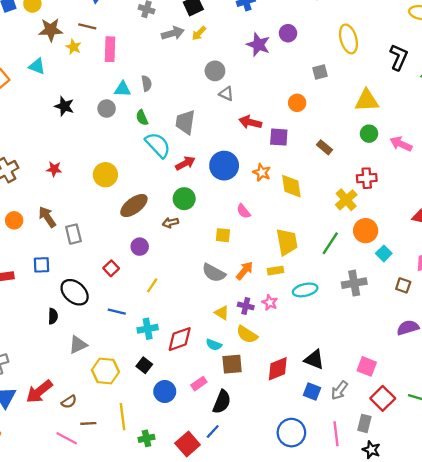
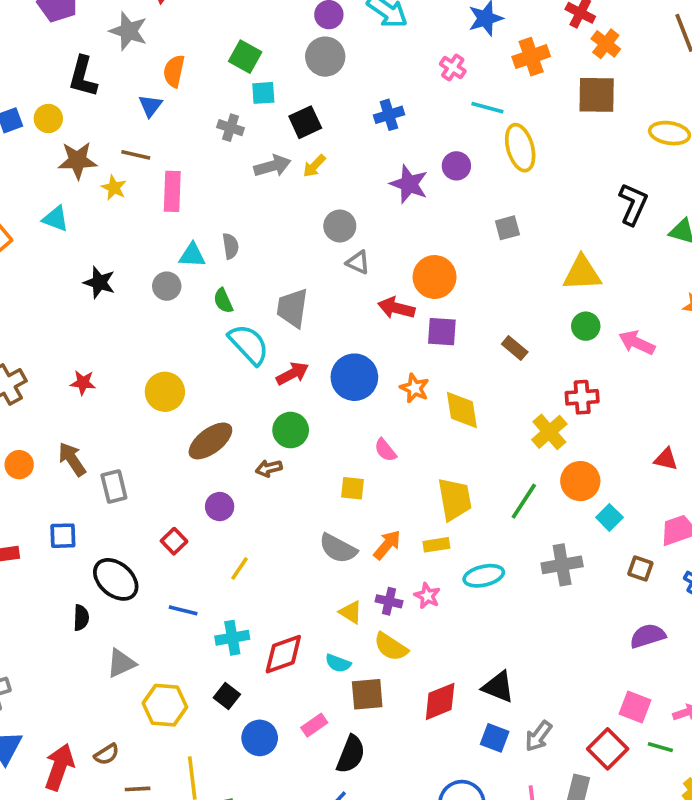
yellow ellipse: (348, 39) -> (520, 148), moved
orange circle: (297, 103) -> (435, 277), moved, size x1.5
pink square: (367, 366) -> (635, 707), moved
red arrow: (39, 392) -> (59, 767), moved, turned 148

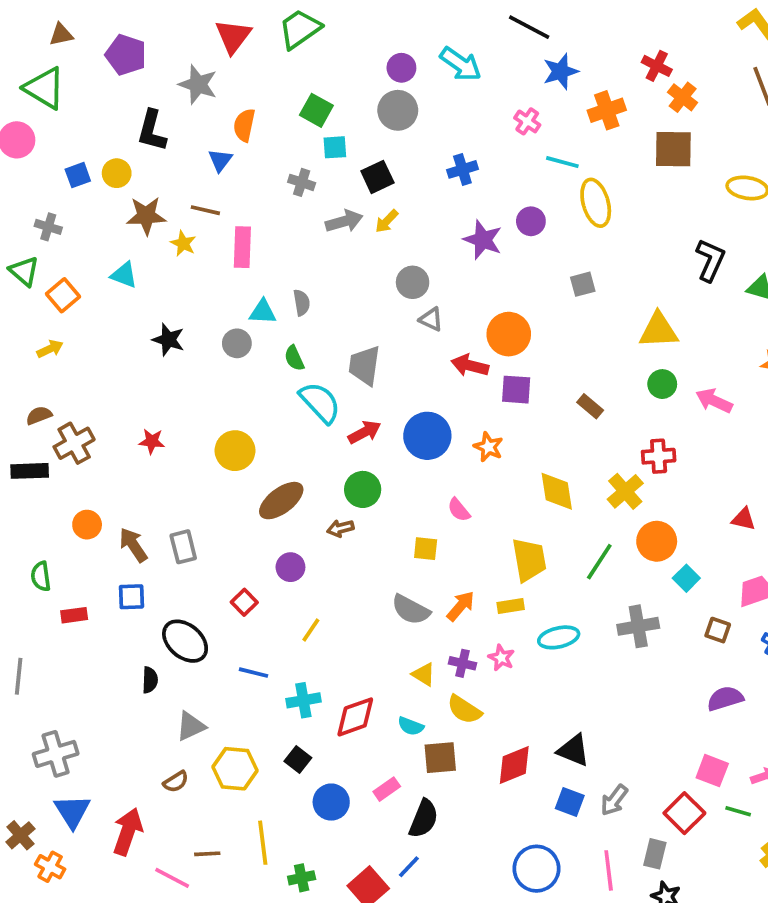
yellow diamond: (462, 410) -> (557, 491), moved
brown arrow: (72, 459) -> (133, 545), moved
brown semicircle: (107, 754) -> (176, 782), moved

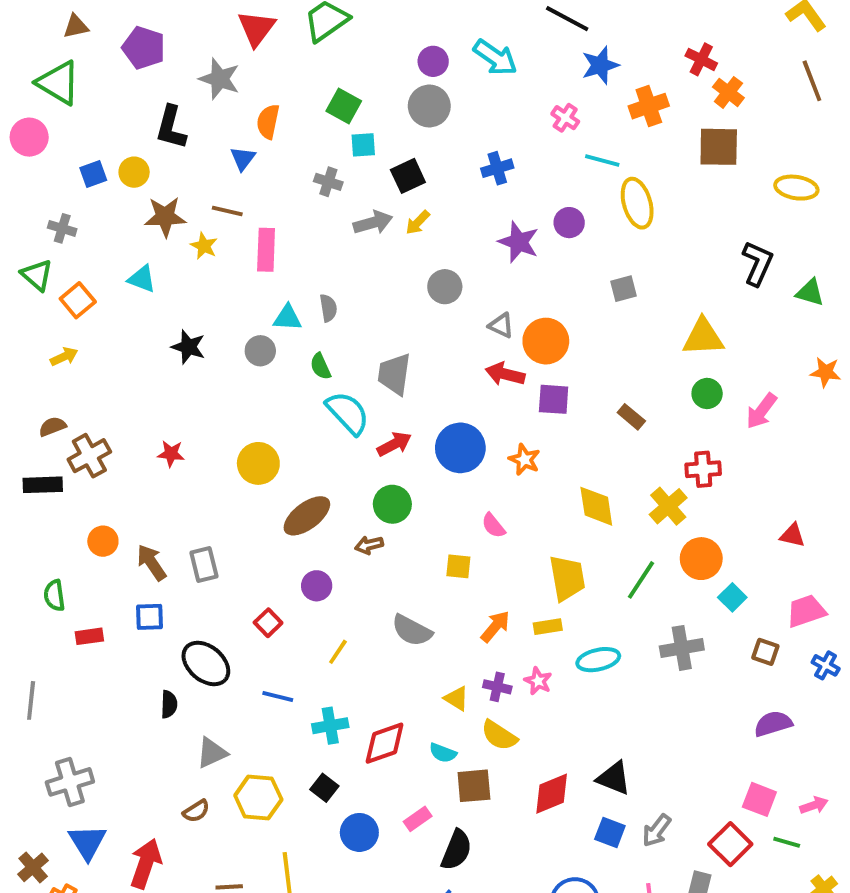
gray triangle: (431, 319) -> (501, 326), moved
pink arrow: (714, 401) -> (761, 411), turned -78
gray semicircle: (411, 610) -> (412, 630), moved

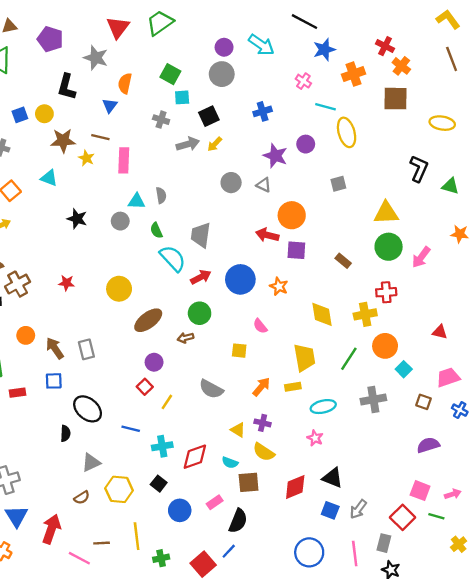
gray triangle: (501, 326) -> (264, 185), moved
green circle: (707, 393) -> (389, 247), size x1.5
yellow cross: (668, 506) -> (365, 314), turned 30
red square: (268, 623) -> (145, 387), moved
pink star: (538, 681) -> (315, 438), moved

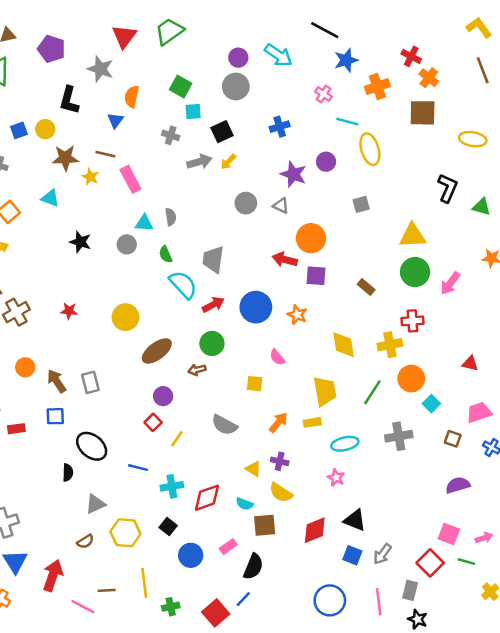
pink rectangle: (124, 160) -> (130, 179), turned -30

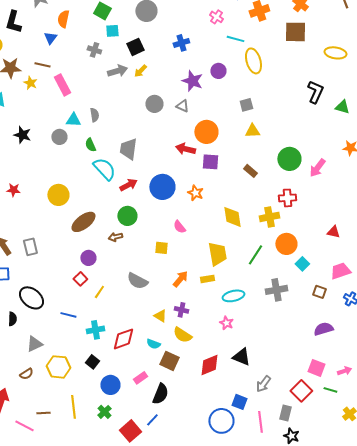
yellow triangle: (413, 236) -> (252, 131), moved, size x0.7
brown square: (265, 525) -> (169, 361), turned 30
blue square: (352, 555) -> (239, 402), moved
green cross: (171, 607) -> (104, 412), moved, turned -32

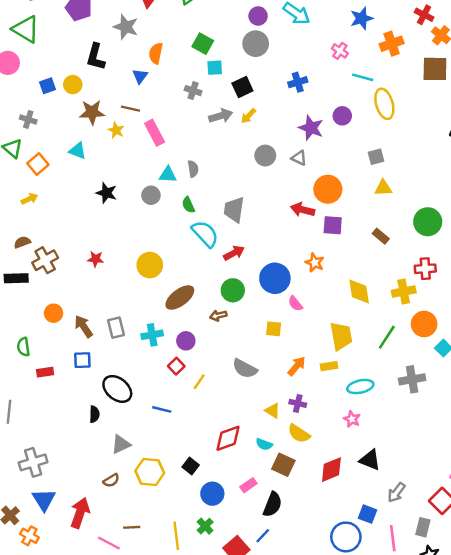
blue circle: (162, 187) -> (275, 278), moved
cyan cross: (95, 330) -> (152, 335), moved
yellow line: (73, 407) -> (176, 536), moved

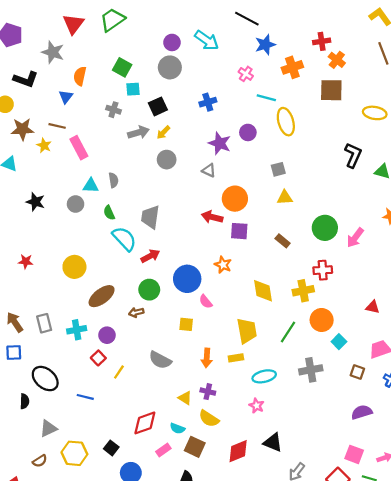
red cross: (424, 15) -> (322, 41), turned -35
black L-shape: (96, 57) -> (26, 79), turned -85
gray circle: (265, 156) -> (167, 160), moved
orange arrow: (297, 366) -> (207, 358), turned 144
pink rectangle: (248, 485) -> (163, 450), moved

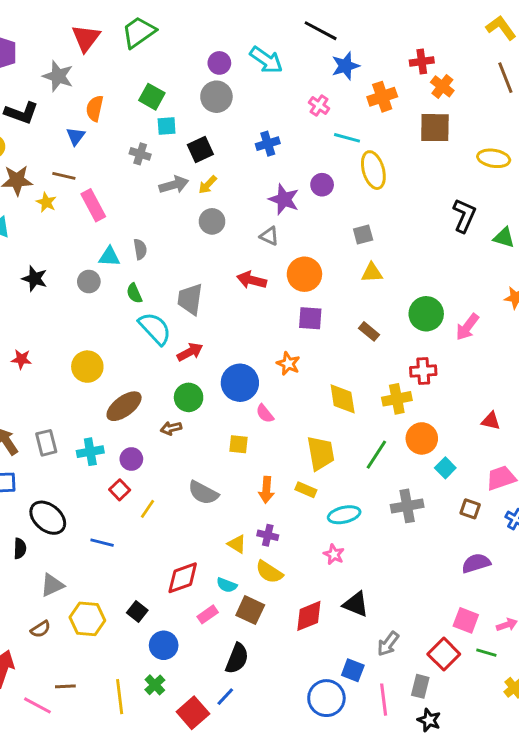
red arrow: (212, 217) -> (252, 280), moved
yellow rectangle: (236, 358) -> (306, 490), turned 32

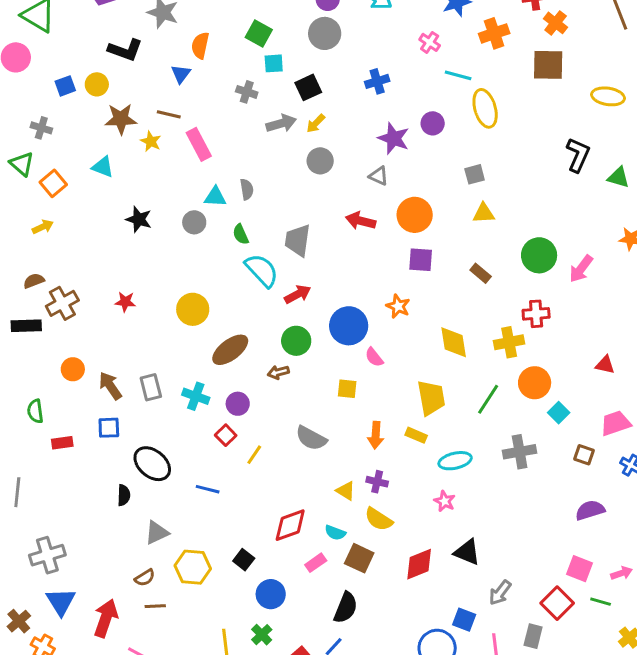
cyan cross: (90, 452) -> (196, 396), turned 30
brown line: (65, 686) -> (155, 606), moved

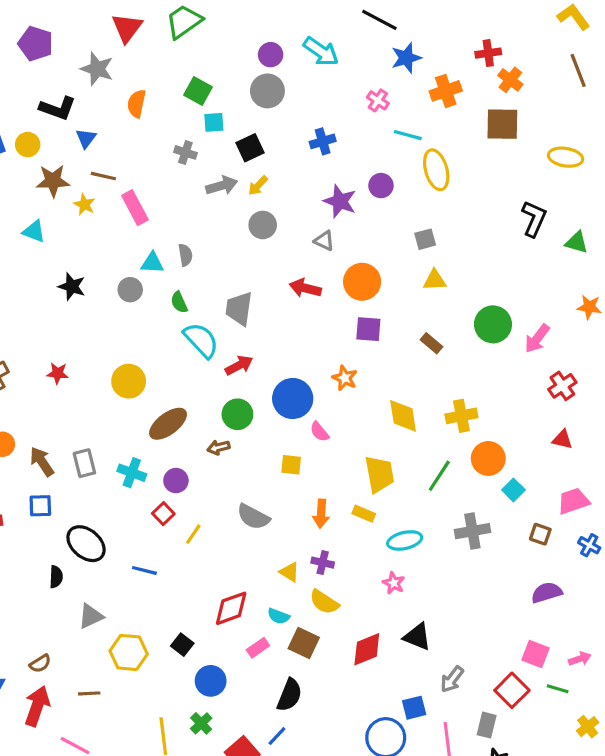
blue triangle: (181, 74) -> (86, 138), moved
red cross: (536, 314) -> (562, 386), moved, turned -30
brown semicircle: (145, 578) -> (40, 664), moved
blue square: (464, 620) -> (414, 708), turned -35

